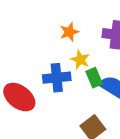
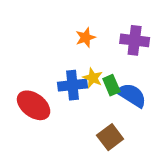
yellow star: (80, 60) -> (93, 78), moved

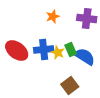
yellow star: (93, 78) -> (58, 52), moved
red ellipse: (34, 105) -> (17, 50), moved

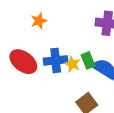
orange star: (53, 16) -> (39, 21), moved

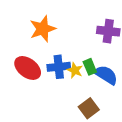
orange star: (39, 21) -> (43, 29), size x1.6

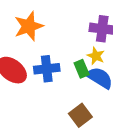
yellow star: (75, 70) -> (96, 56), moved

